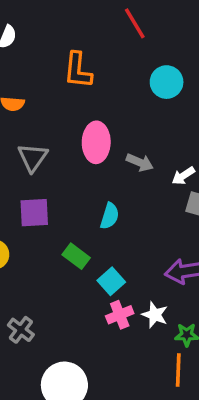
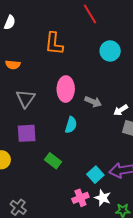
cyan semicircle: (110, 216) -> (71, 125), moved
cyan square: (111, 281) -> (95, 175), moved

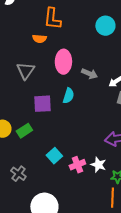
orange semicircle: (13, 65) -> (39, 39), moved
purple square: (27, 133) -> (42, 104), moved
green rectangle: (53, 161) -> (24, 131), moved, turned -70
cyan square: (95, 175) -> (54, 156), moved

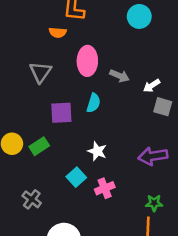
white star: (98, 165) -> (97, 151), moved

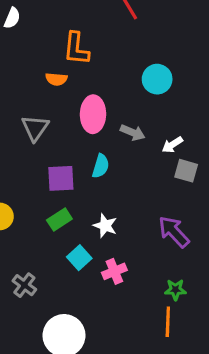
cyan circle: (139, 16) -> (157, 79), moved
green rectangle: (39, 146) -> (59, 219), moved
purple arrow: (153, 156) -> (174, 232), turned 56

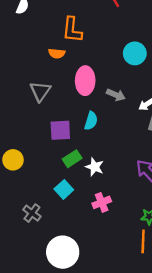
green rectangle: (59, 219) -> (72, 159), moved
cyan square: (79, 258) -> (64, 189), moved

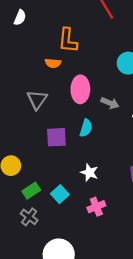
green rectangle: (72, 159) -> (31, 191), moved

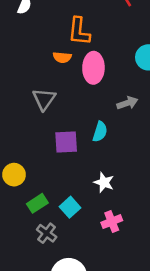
pink ellipse: (80, 89) -> (93, 68), moved
gray arrow: (110, 103) -> (127, 103), turned -42
gray cross: (29, 217) -> (47, 233), moved

